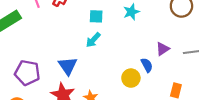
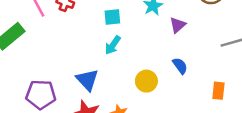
purple triangle: (163, 49) -> (178, 25), moved
yellow circle: (131, 78) -> (146, 81), moved

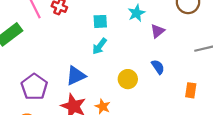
blue triangle: (87, 80) -> (76, 76), turned 45
purple pentagon: (41, 94) -> (34, 87), turned 30

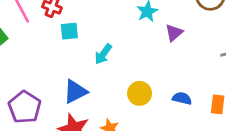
cyan square: (100, 21) -> (69, 31), moved
blue semicircle: (158, 67) -> (182, 98), moved, turned -40

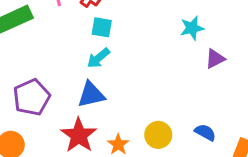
cyan arrow: (103, 54) -> (98, 58), moved
yellow circle: (140, 93) -> (158, 135), moved

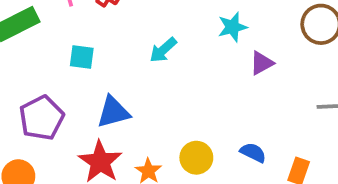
cyan square: (102, 27) -> (82, 57), moved
cyan arrow: (98, 58) -> (163, 50), moved

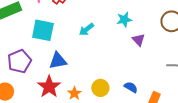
cyan square: (82, 57) -> (43, 30), size x1.6
purple triangle: (262, 63) -> (139, 40), turned -48

